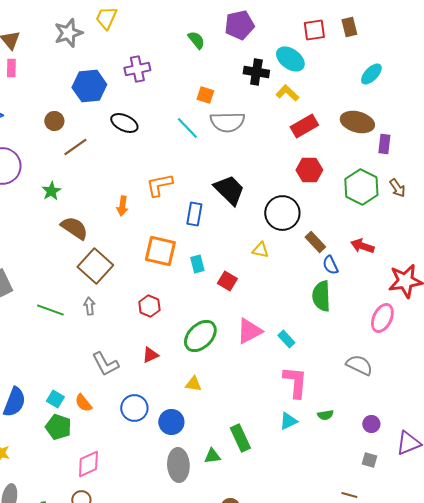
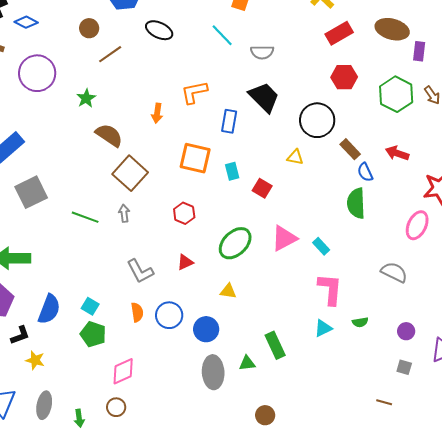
gray semicircle: (227, 122) -> (262, 52), moved, size x0.7
orange semicircle: (83, 403) -> (137, 312), moved, turned -150

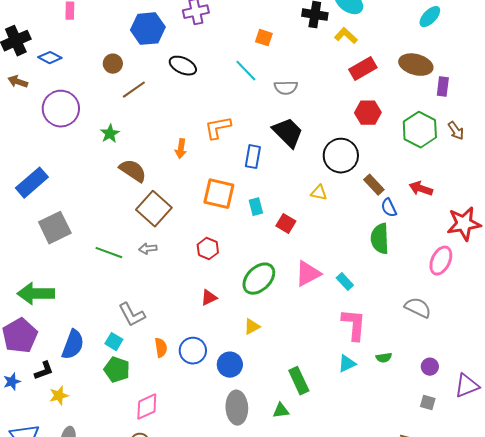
gray arrow: (124, 213) -> (148, 249), turned -90
gray L-shape: (140, 271) -> (132, 315), moved
yellow triangle: (228, 291) -> (252, 327), turned -36
yellow star: (35, 360) -> (59, 396), turned -30
green triangle: (247, 363) -> (281, 411), moved

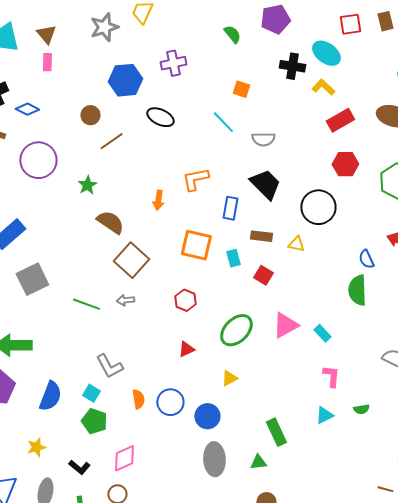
brown rectangle: (374, 185) -> (261, 236), moved, turned -40
pink L-shape: (354, 325) -> (331, 376), size x0.7
black L-shape: (44, 371) -> (79, 467), moved, turned 60

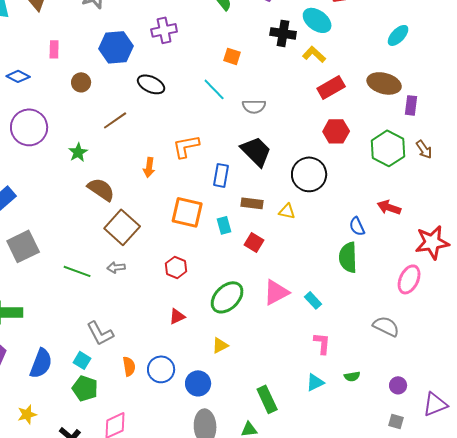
pink rectangle: (47, 62) -> (54, 49), moved
brown line: (111, 141) -> (115, 120), moved

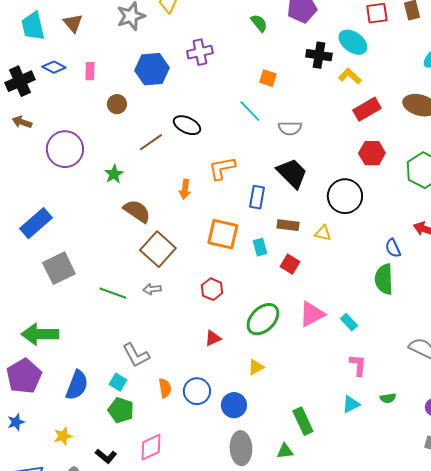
blue diamond: (18, 76) -> (54, 67), moved
black ellipse: (151, 84) -> (187, 125), moved

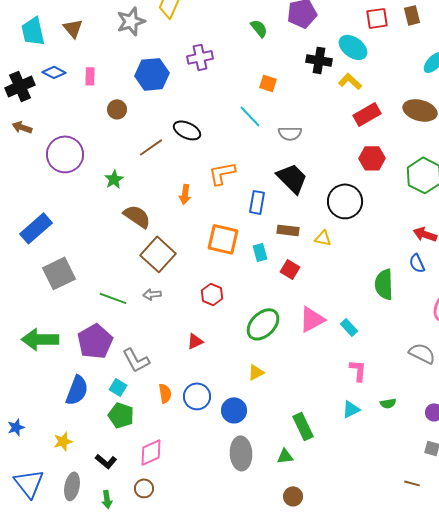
blue semicircle: (393, 248) -> (417, 263), moved
red triangle: (213, 338) -> (195, 341), moved
purple pentagon: (24, 376) -> (95, 341), moved

